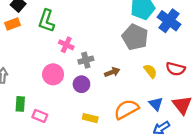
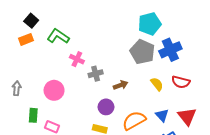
green L-shape: (46, 21) -> (58, 36), turned 105
blue cross: (169, 21) -> (170, 50), moved, turned 30
pink circle: (53, 74) -> (54, 90), moved
purple circle: (81, 84) -> (106, 107), moved

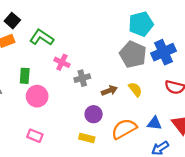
yellow semicircle: (157, 84) -> (135, 89), moved
green rectangle: (33, 115) -> (25, 76), moved
blue triangle: (162, 115) -> (154, 123), turned -40

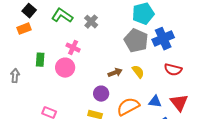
green L-shape: (42, 37) -> (62, 16), moved
gray cross: (82, 78) -> (91, 22), moved, turned -32
pink circle: (37, 96) -> (65, 68), moved

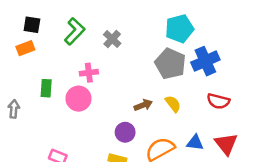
black square: (29, 11) -> (32, 25), turned -32
green L-shape: (62, 16) -> (75, 31), turned 100
pink cross: (73, 48) -> (89, 73), turned -32

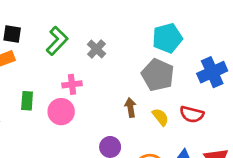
blue cross: (205, 61) -> (212, 72), moved
red semicircle: (218, 101) -> (192, 114), moved
brown arrow: (143, 105) -> (131, 108), moved, turned -78

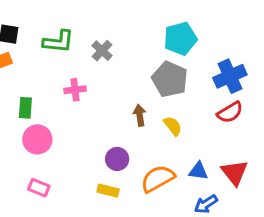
green L-shape: (57, 41) -> (58, 42), turned 52
pink circle: (61, 112) -> (37, 139), moved
red semicircle: (192, 114) -> (230, 112), moved, turned -45

